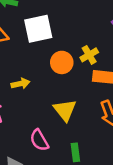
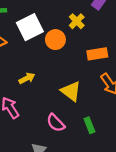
yellow cross: (89, 55) -> (77, 21), moved
orange circle: (62, 62) -> (55, 40), moved

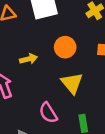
orange circle: (55, 40) -> (65, 47), moved

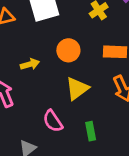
yellow triangle: (72, 83) -> (77, 89), turned 35

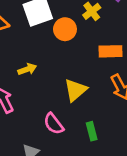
orange circle: (68, 50) -> (65, 29), moved

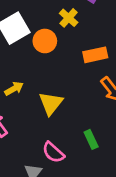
yellow triangle: (75, 90) -> (51, 103), moved
pink semicircle: (54, 124) -> (53, 152), moved

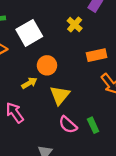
orange circle: (45, 41) -> (47, 65), moved
pink semicircle: (53, 152) -> (68, 125), moved

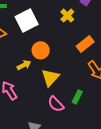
orange rectangle: (97, 55) -> (85, 44), turned -30
green rectangle: (93, 125) -> (77, 97), moved, turned 48

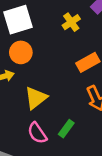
orange circle: (41, 50) -> (21, 52), moved

